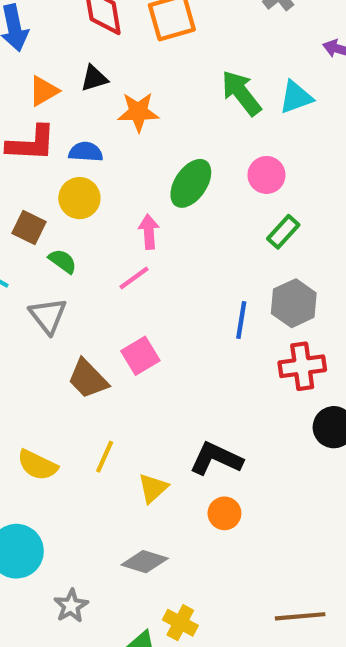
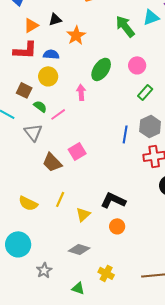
cyan triangle: (296, 97) -> (151, 17), moved
orange star: (138, 112) -> (76, 35), turned -30
pink line: (134, 278) -> (58, 114), moved
yellow cross: (180, 623) -> (106, 273), moved

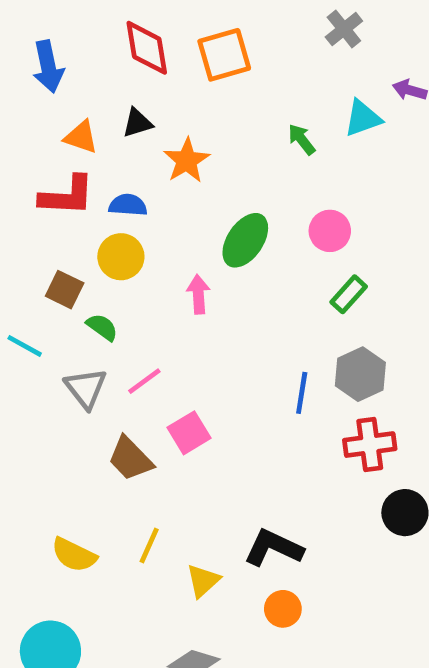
orange triangle: (31, 25) -> (81, 137), turned 49
green arrow: (125, 26) -> (302, 139), size x0.6
pink line: (58, 114) -> (144, 381), moved

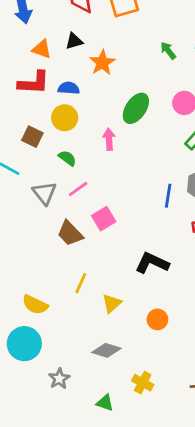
green semicircle: (102, 327) -> (67, 158), moved
black L-shape: (273, 548) -> (152, 263), moved
yellow semicircle: (74, 555) -> (35, 305), moved

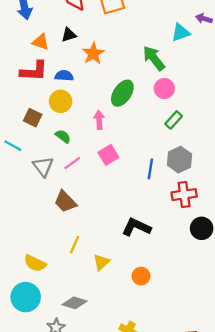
green arrow: (168, 50) -> (154, 58), moved, size x1.6
pink square: (104, 219) -> (108, 155), moved
gray diamond: (106, 350) -> (75, 303), moved

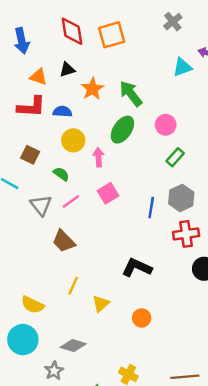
green arrow: (154, 58) -> (131, 94), moved
yellow circle: (61, 101) -> (73, 140), moved

